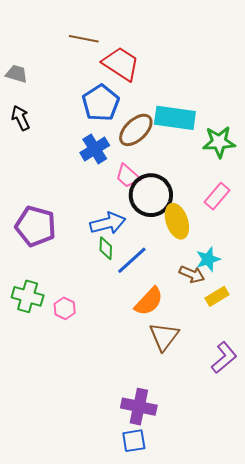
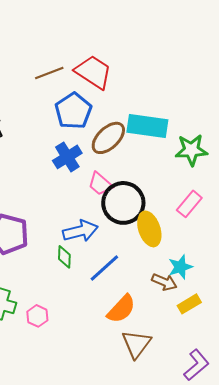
brown line: (84, 39) -> (49, 73), moved, turned -32
green diamond: (106, 248) -> (64, 257), moved

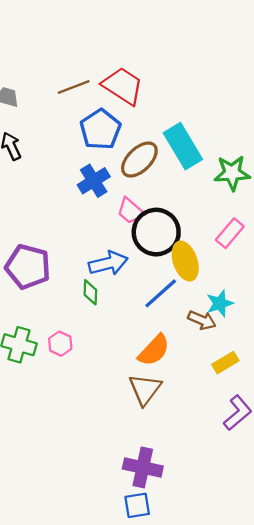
cyan rectangle: (147, 126) -> (183, 146), turned 51
blue line: (104, 268) -> (161, 293), moved
yellow rectangle: (189, 304) -> (225, 363), moved
pink hexagon: (37, 316) -> (60, 344), moved
brown triangle: (136, 344) -> (145, 389), moved

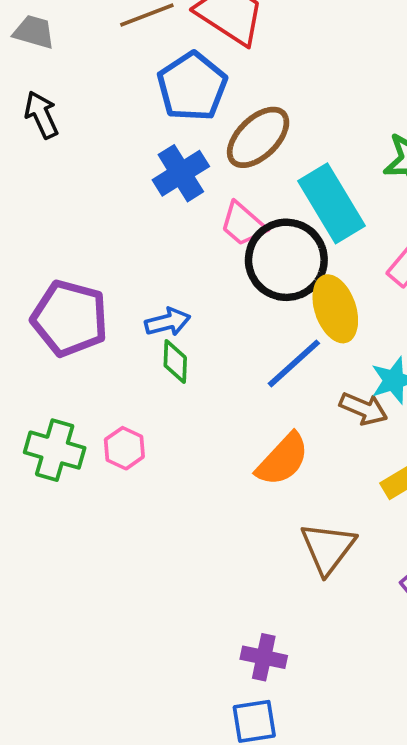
cyan rectangle: (183, 146) -> (332, 203), moved
blue arrow: (108, 263) -> (168, 322), moved, size x0.7
brown triangle: (145, 389) -> (328, 548), moved
purple cross: (143, 467) -> (264, 657), size x0.7

